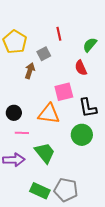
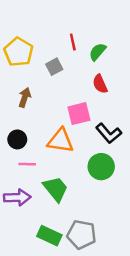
green semicircle: (90, 45) -> (97, 52), moved
brown arrow: (30, 71) -> (25, 97), moved
black L-shape: (88, 108) -> (109, 133), turned -30

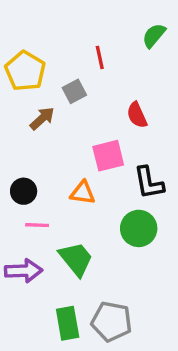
green semicircle: (97, 52) -> (154, 35), moved
brown arrow: (25, 97) -> (42, 118), moved, turned 30
black L-shape: (109, 133) -> (149, 183), turned 30
orange triangle: (60, 141) -> (83, 193), size x0.7
green rectangle: (49, 236) -> (68, 323), turned 55

